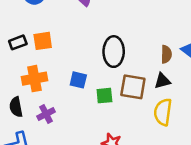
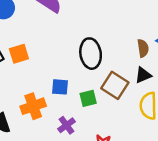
orange cross: (34, 79) -> (33, 106), moved
brown square: (133, 87) -> (115, 85), turned 32
purple cross: (46, 114) -> (66, 125), moved

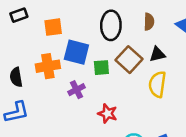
brown semicircle: (143, 48) -> (149, 22), moved
orange square: (19, 54) -> (53, 27), moved
blue square: (60, 87) -> (76, 52), size x1.5

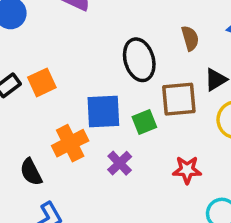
orange square: (53, 27) -> (42, 82), moved
brown square: (129, 60) -> (179, 99), turned -30
red star: (108, 114) -> (187, 170), moved

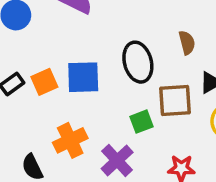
blue square: (103, 112) -> (83, 77), moved
purple cross: (120, 163) -> (117, 160), size x1.4

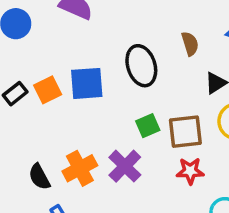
brown square: (175, 100) -> (185, 132), moved
orange cross: (70, 140) -> (80, 168), moved

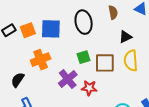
orange cross: (80, 168) -> (41, 60), moved
red star: (190, 171) -> (89, 88), moved
black semicircle: (39, 177) -> (18, 80), turned 56

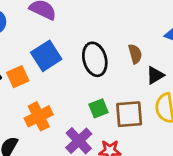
brown semicircle: (113, 12) -> (135, 54), moved
blue square: (51, 29) -> (46, 56), moved, turned -30

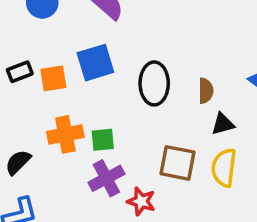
green square: (99, 108) -> (103, 140), moved

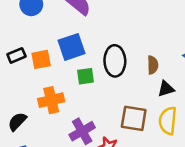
green square: (103, 140) -> (85, 76), moved

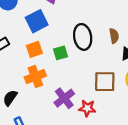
blue square: (71, 47) -> (37, 21), moved
orange square: (41, 59) -> (34, 49), moved

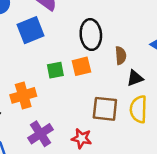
black ellipse: (83, 37) -> (91, 35), moved
orange square: (34, 49) -> (81, 66), moved
purple cross: (64, 98) -> (41, 134), moved

